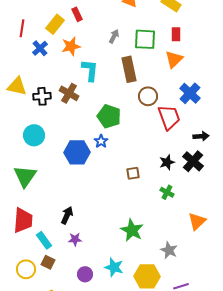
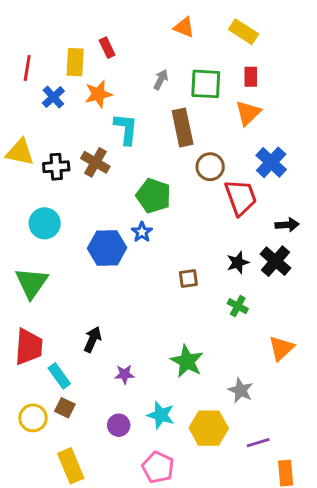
yellow rectangle: (55, 24) -> (75, 62), turned -36
purple star: (75, 239) -> (124, 374), moved

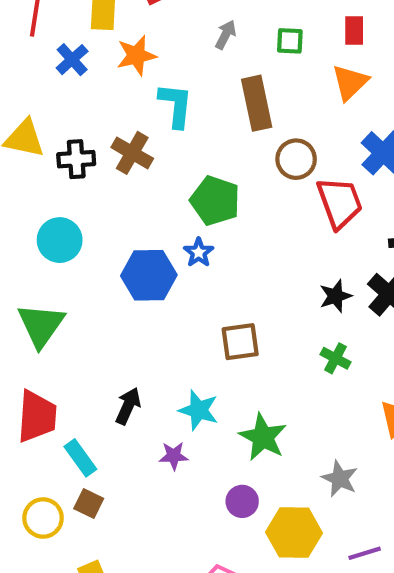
green square: (206, 84) -> (290, 41), size x0.6
brown square: (188, 279) -> (240, 342), moved, size x1.4
cyan star: (161, 415) -> (199, 410), moved
purple circle: (119, 425) -> (242, 501), moved

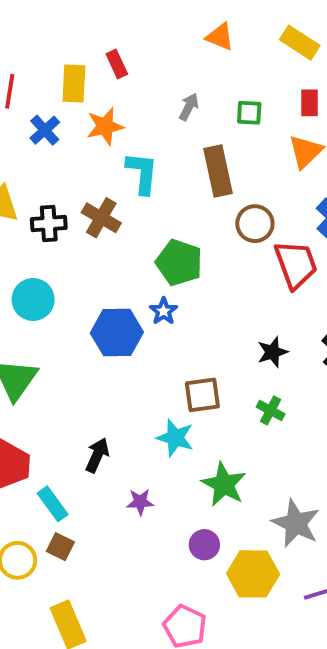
black star: (336, 296) -> (272, 352), moved
green cross: (336, 358) -> (271, 410), moved
cyan star: (199, 410) -> (175, 438), moved
gray star: (340, 479) -> (296, 523), size x1.4

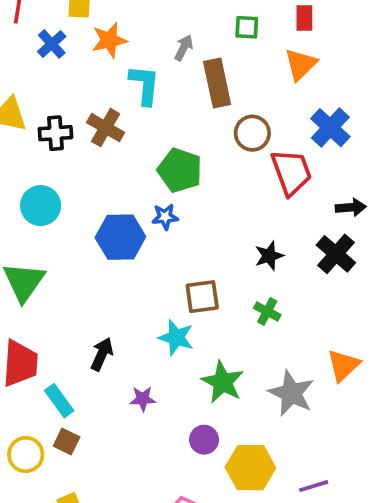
gray arrow: (189, 107) -> (184, 48), moved
blue star: (164, 311) -> (165, 217), turned 30
gray star: (296, 523) -> (291, 393), moved

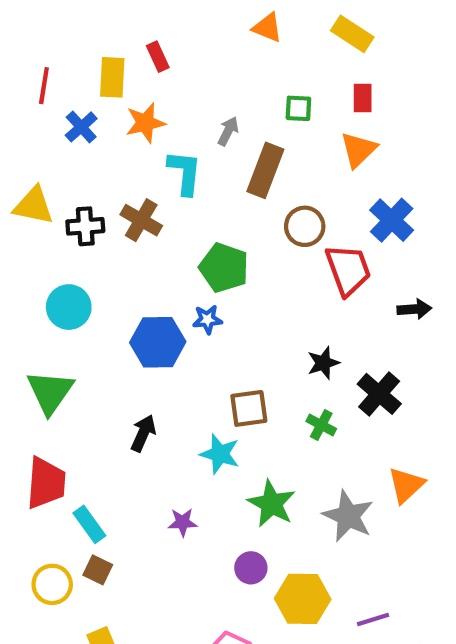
brown rectangle: (217, 83) -> (265, 170), turned 33
black cross: (336, 254) -> (379, 394), moved
black arrow: (102, 354) -> (143, 433), moved

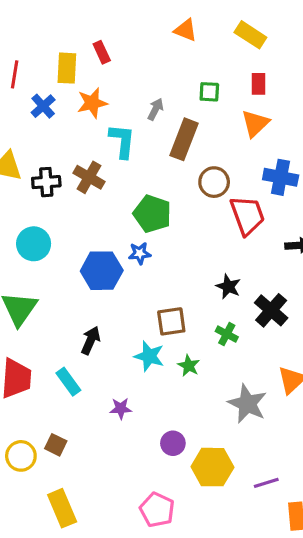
blue cross: (392, 220) -> (281, 177), turned -32
black star: (323, 363) -> (228, 287), turned -30
green star: (272, 504) -> (189, 366), moved, size x0.6
cyan rectangle: (89, 524) -> (68, 382), moved

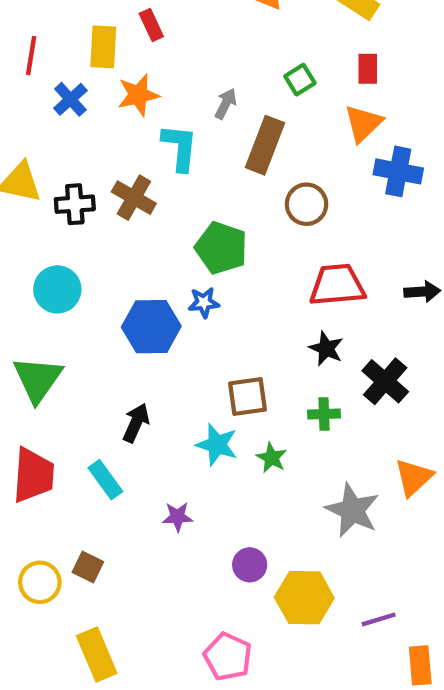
green square: (209, 92) -> (300, 80), turned -35
blue cross: (281, 177) -> (398, 171), moved
red trapezoid: (247, 215) -> (337, 285), moved, turned -75
green cross: (227, 334) -> (324, 414), turned -30

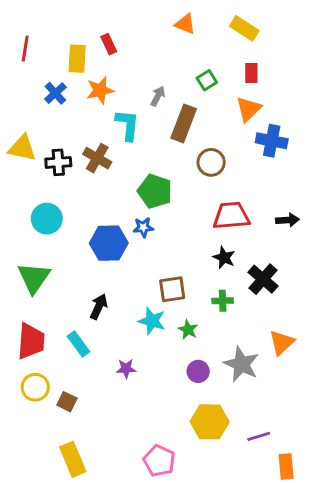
red line: (31, 56) -> (25, 49), moved
purple circle: (250, 565) -> (198, 371), moved
yellow circle: (40, 582) -> (35, 387), moved

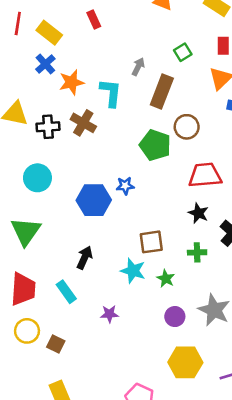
yellow rectangle: (77, 59) -> (49, 33), moved, turned -55
orange star: (100, 90) -> (71, 82), moved
green pentagon: (155, 191) -> (155, 145), moved

